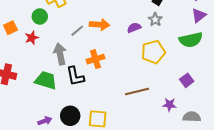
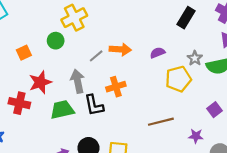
gray star: (155, 20) -> (195, 58), moved
red star: (32, 38) -> (40, 82), moved, size x1.5
green trapezoid: (46, 80) -> (62, 110), turned -30

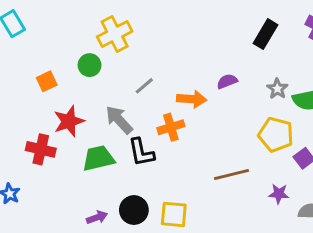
orange arrow: (120, 49) -> (192, 99), moved
yellow pentagon: (178, 79) -> (276, 135), moved, turned 30
gray arrow: (78, 81) -> (119, 120), turned -30

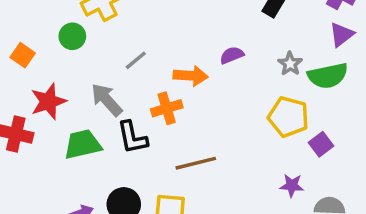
orange square: (47, 81) -> (23, 55), turned -30
brown line: (231, 175) -> (196, 163), moved

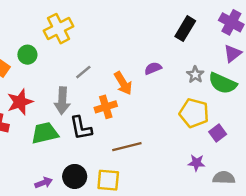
green circle: (72, 36) -> (27, 55), moved
orange arrow: (191, 76) -> (123, 83), turned 55
green semicircle: (328, 76) -> (223, 83), turned 36
gray arrow: (107, 100) -> (62, 101), turned -135

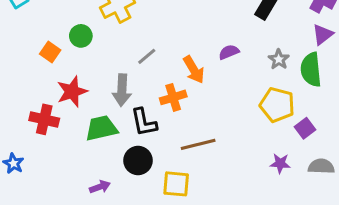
green semicircle: (223, 83) -> (311, 70), turned 60
black circle: (75, 176) -> (138, 160), moved
gray semicircle: (224, 178) -> (321, 166), moved

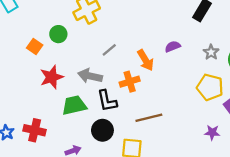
gray arrow: (122, 90) -> (90, 76), turned 100
red cross: (44, 119) -> (35, 130), moved

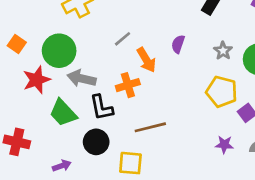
green circle: (58, 34) -> (59, 51), moved, size x1.6
purple semicircle: (173, 47) -> (178, 44), turned -49
gray line: (109, 50) -> (123, 39), moved
green trapezoid: (74, 105) -> (63, 113), turned -120

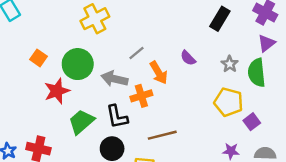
purple semicircle: (178, 44) -> (188, 58), turned -63
gray arrow: (82, 78) -> (114, 79), moved
green trapezoid: (63, 113) -> (81, 122), turned 92

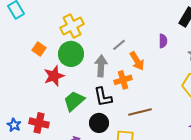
yellow cross: (95, 19) -> (72, 26), moved
purple semicircle: (188, 58) -> (163, 41), moved, turned -136
gray arrow: (114, 79) -> (101, 66), turned 80

